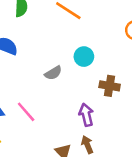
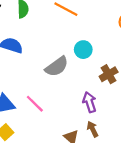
gray semicircle: (53, 73) -> (57, 67), size x1.5
brown cross: (110, 86) -> (109, 74), turned -36

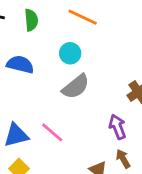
cyan circle: (83, 50) -> (70, 53), moved

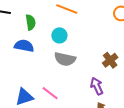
green semicircle: (31, 20) -> (31, 22), moved
gray semicircle: (76, 87) -> (65, 59), turned 55

